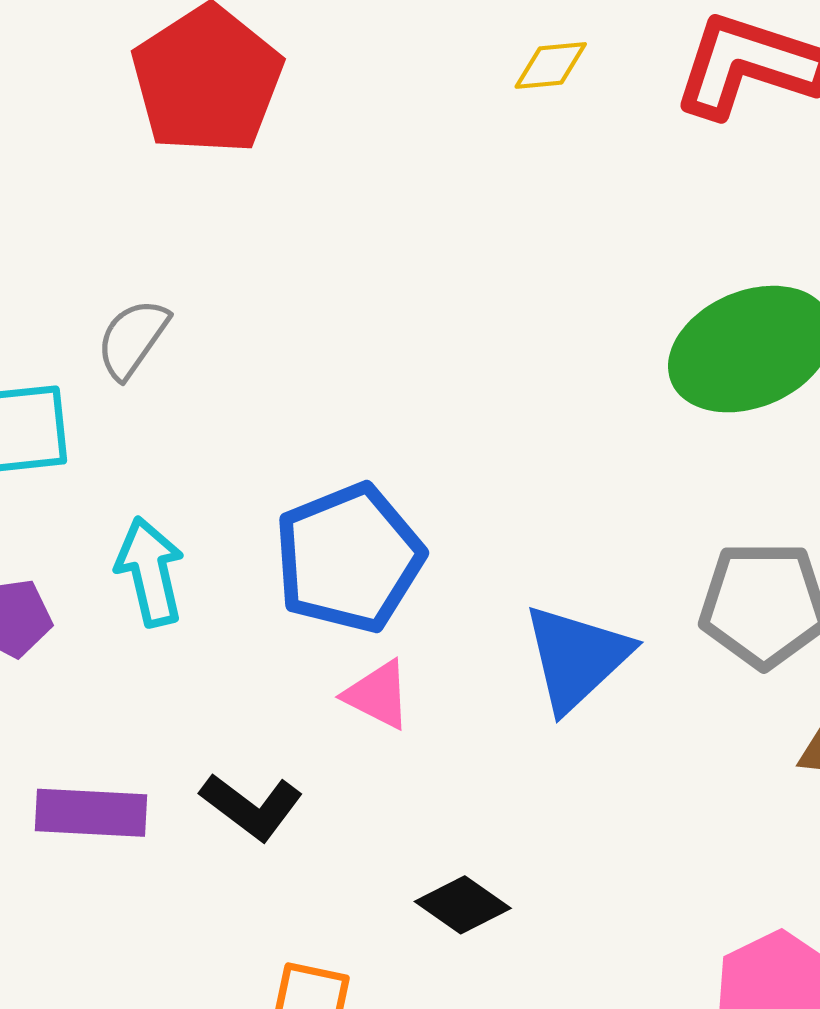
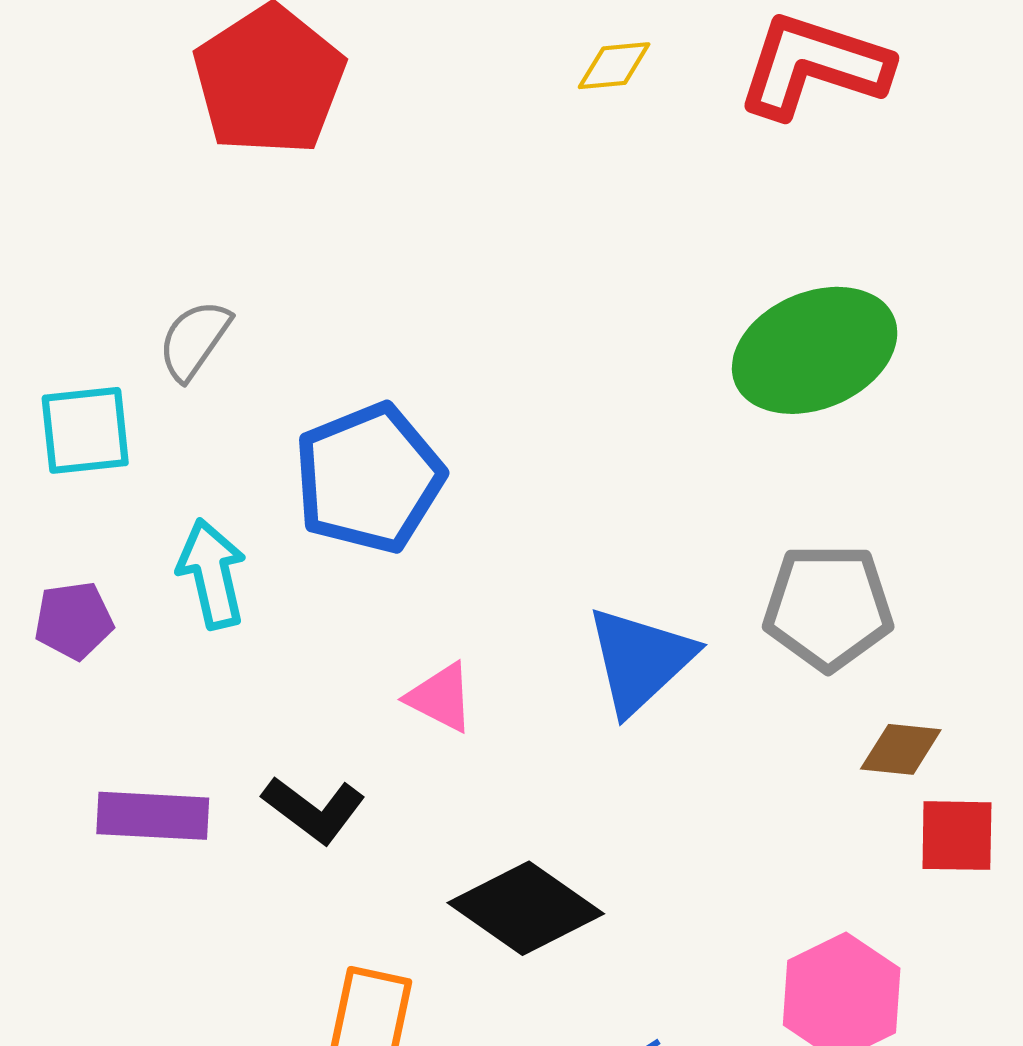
blue pentagon: (349, 558) -> (369, 478), moved
black diamond: (463, 905) -> (526, 908), size x1.6

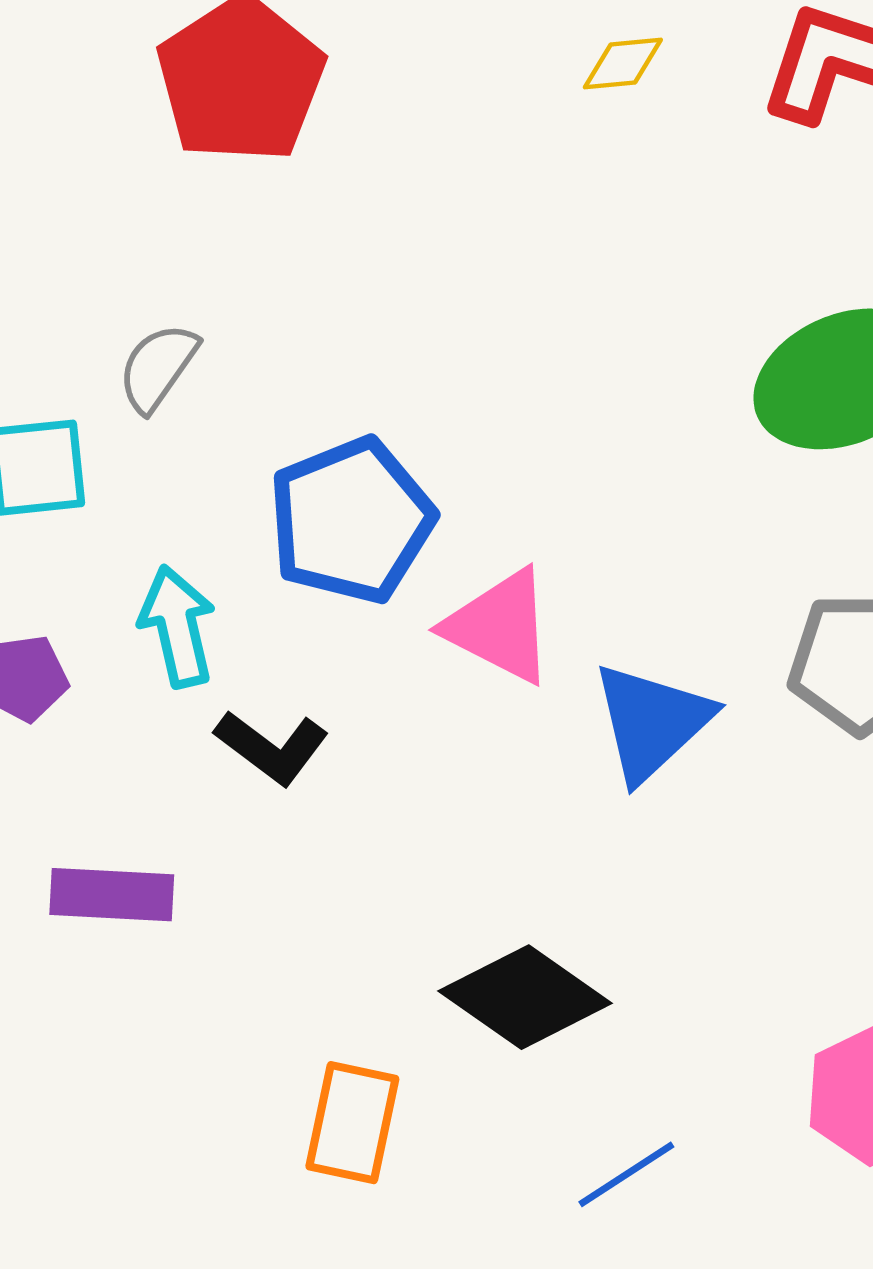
pink triangle: (441, 697) -> (500, 626), moved, size x1.5
black L-shape: (314, 810) -> (272, 747), moved

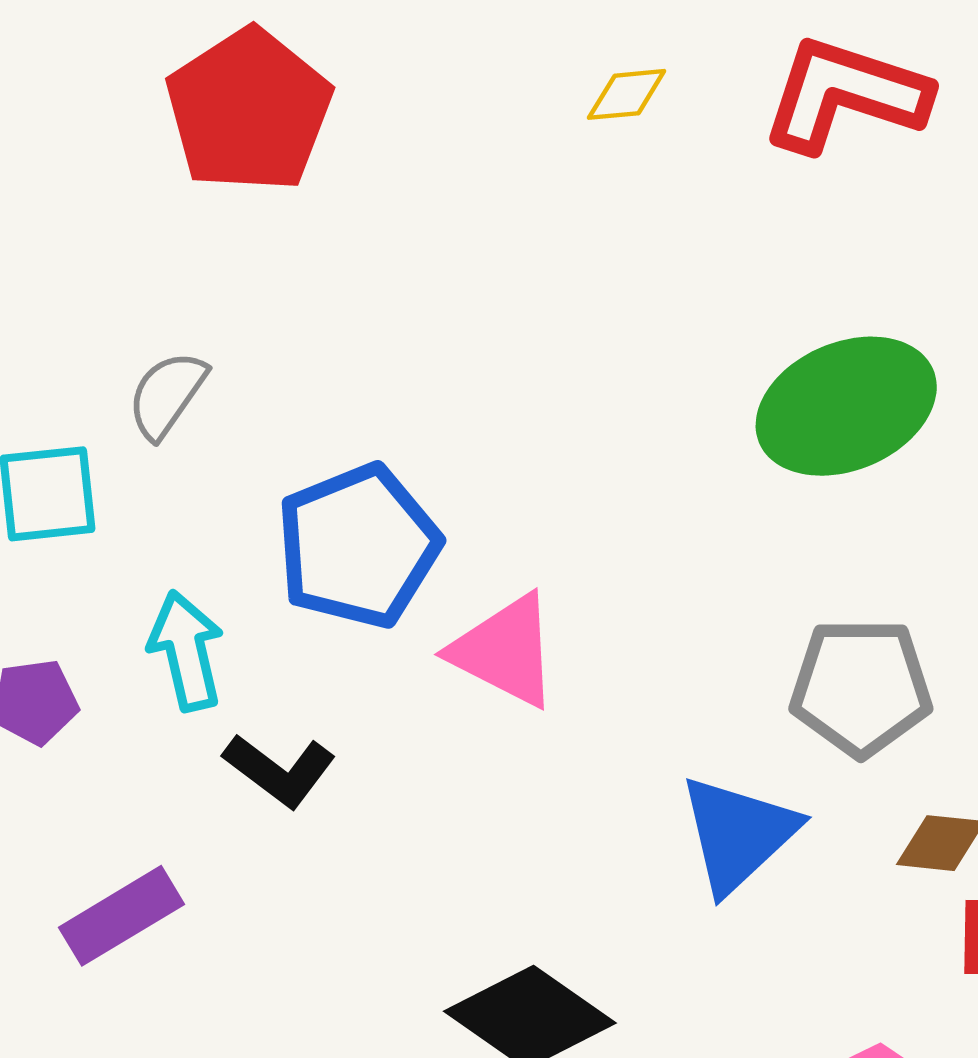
blue triangle: (652, 722) -> (738, 834), moved
purple rectangle: (112, 895) -> (121, 916), turned -34

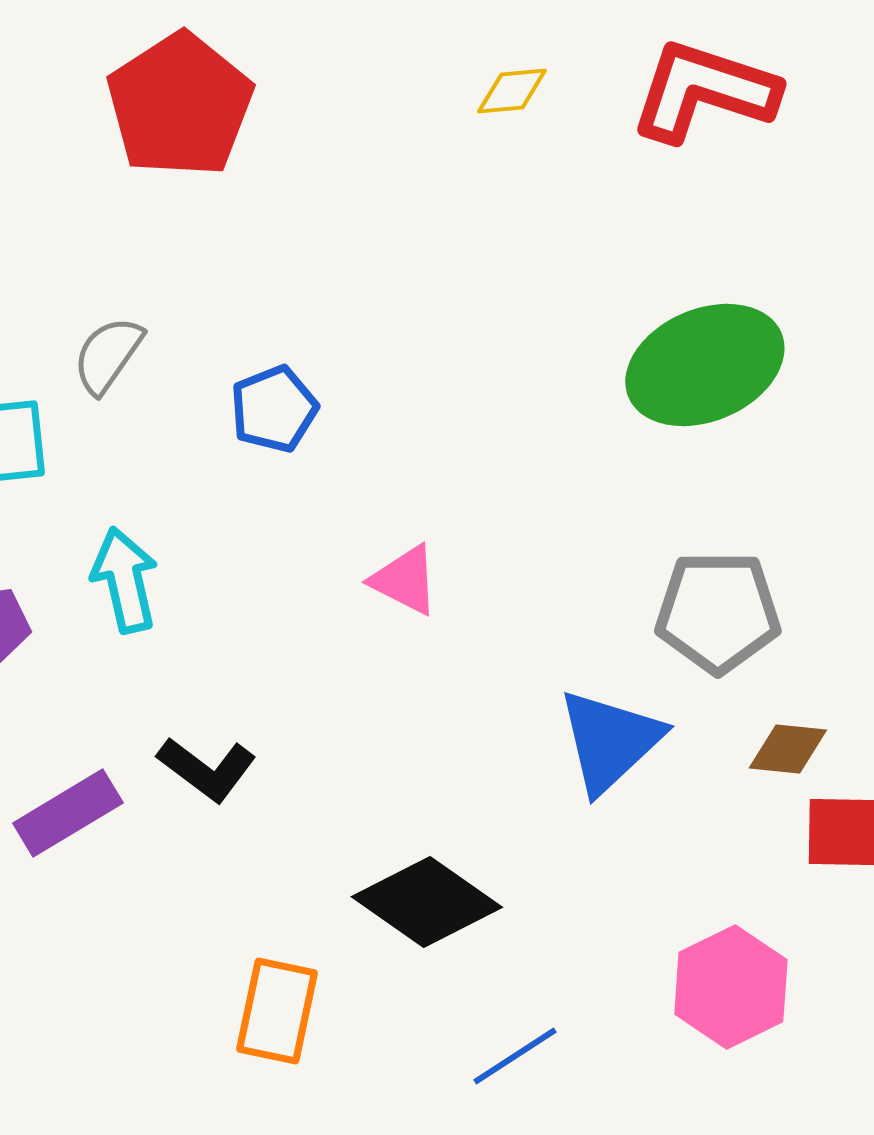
blue pentagon: (358, 546) -> (274, 409), moved, size x0.6
pink triangle: (505, 651) -> (405, 580), size x0.7
black L-shape: (280, 770) -> (207, 769), moved

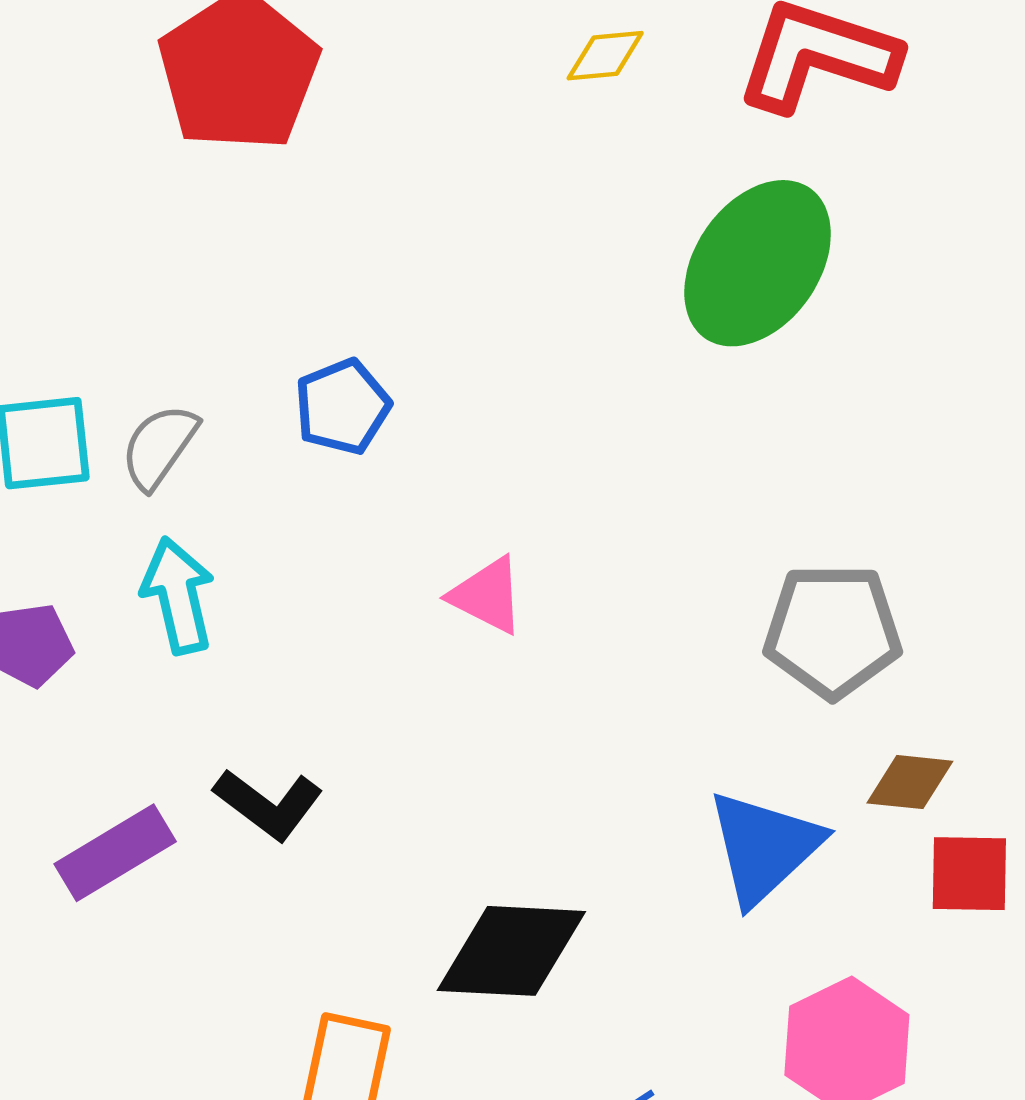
gray semicircle: (108, 355) -> (159, 446), moved
green ellipse: (705, 365) -> (758, 263), moved, turned -32
blue triangle: (610, 741) -> (764, 847), moved
black diamond: (427, 902) -> (511, 951), turned -32

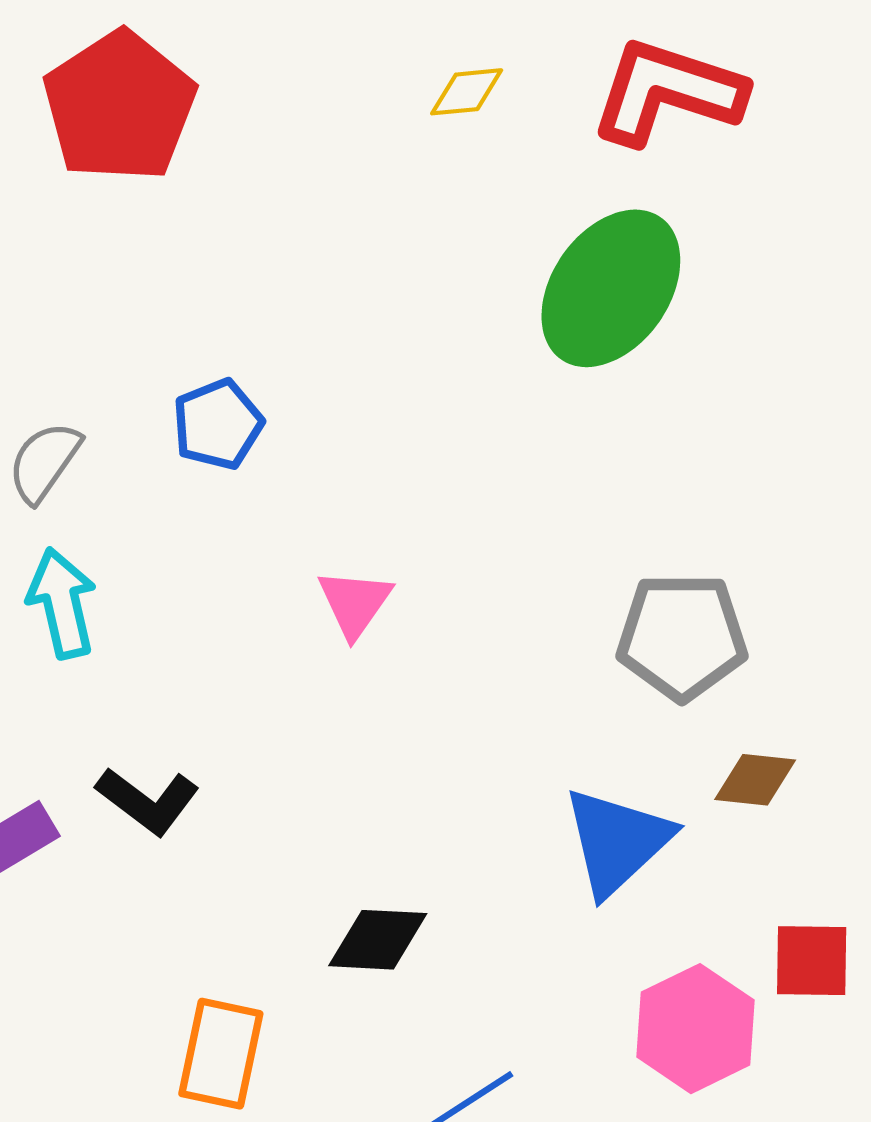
pink triangle: (487, 595) -> (355, 603), turned 38
red square: (969, 874) -> (812, 961), moved
black diamond: (511, 951) -> (378, 940), size x0.7

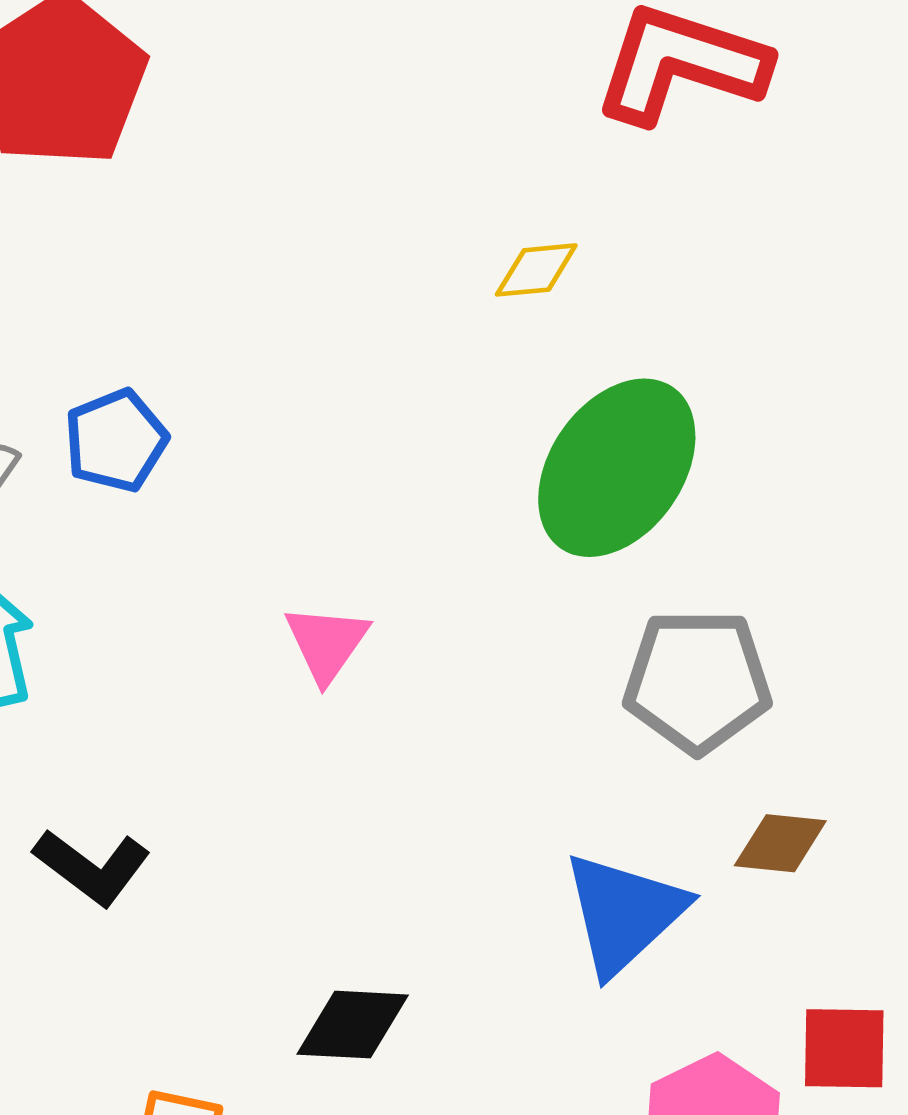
yellow diamond: (467, 92) -> (536, 270), moved
green ellipse: (611, 288) -> (617, 468), moved
blue pentagon: (218, 424) -> (116, 441), moved

